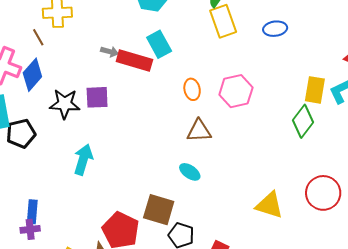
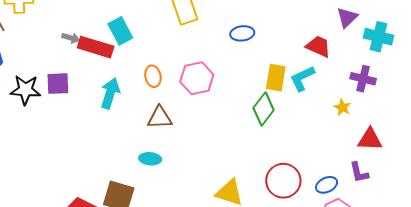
blue ellipse: (275, 29) -> (242, 33), moved
cyan arrow: (83, 159) -> (110, 93), moved
cyan ellipse: (190, 172) -> (150, 159), turned -30

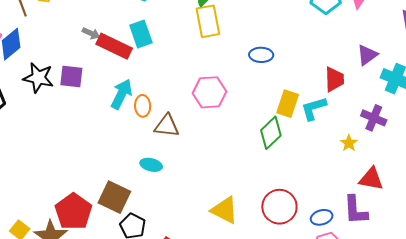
red trapezoid: (318, 46) -> (334, 79), turned 56
orange ellipse: (153, 76) -> (143, 106), moved
purple L-shape: (359, 173) -> (356, 210), size x1.4

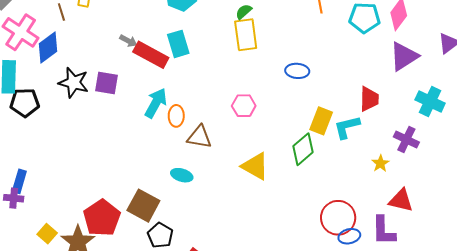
purple triangle: (367, 55) -> (404, 56), moved, size x1.4
pink hexagon: (209, 92) -> (244, 106), size x0.7
red circle: (279, 207) -> (338, 218), moved
yellow triangle: (225, 210) -> (255, 166), moved

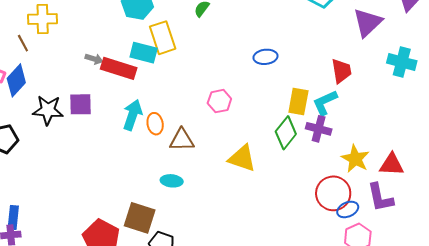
yellow rectangle: (246, 35) -> (163, 38), moved
cyan rectangle: (178, 44) -> (144, 53), turned -48
purple cross: (406, 140) -> (319, 129), moved
yellow star: (380, 163) -> (355, 159), moved, size x1.6

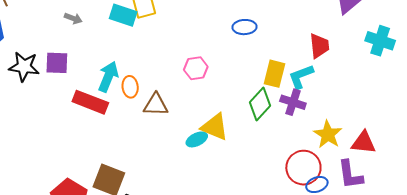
red rectangle: (119, 68) -> (90, 102), moved
cyan ellipse: (172, 181) -> (197, 139), moved, turned -35

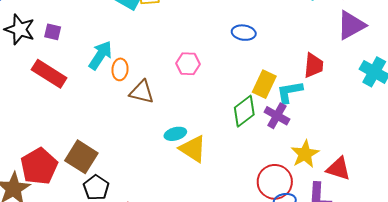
purple square: (57, 63) -> (53, 32), size x0.7
red rectangle: (90, 102) -> (49, 74), moved
yellow triangle: (215, 127) -> (193, 149), moved

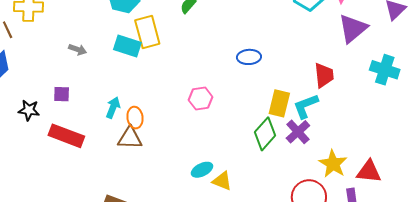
black star: (20, 29) -> (29, 110), moved, size x0.7
cyan arrow: (100, 55) -> (113, 108), size x0.7
brown triangle: (142, 92) -> (130, 138), moved
purple cross: (277, 116) -> (298, 132), turned 30
yellow triangle: (193, 149) -> (222, 181), size x0.7

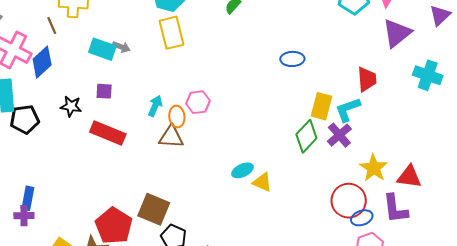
yellow rectangle: (147, 32) -> (171, 33), moved
cyan rectangle: (127, 46) -> (102, 49), moved
pink hexagon: (201, 99) -> (198, 102), moved

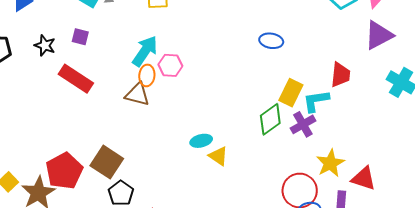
cyan arrow: (155, 106) -> (145, 51), moved, size x1.5

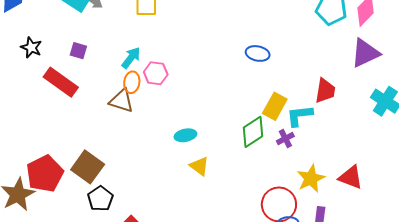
purple square: (80, 37) -> (78, 51), moved
cyan arrow: (145, 51) -> (131, 58), size x0.7
purple cross: (303, 124) -> (285, 139), size x0.7
cyan ellipse: (201, 141) -> (185, 135), moved
red triangle: (364, 178) -> (351, 177), moved

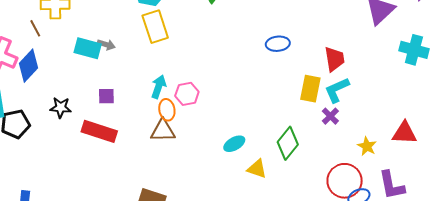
red trapezoid: (325, 91) -> (334, 59), moved
green diamond: (253, 132) -> (288, 143), moved
yellow star: (311, 179) -> (367, 146), size x0.7

